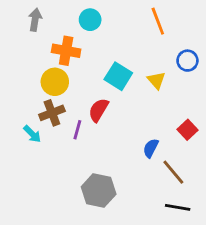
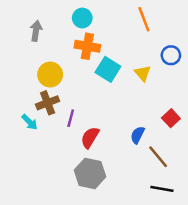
gray arrow: (35, 20) -> (36, 31), moved
orange cross: (66, 51) -> (87, 46), moved
red semicircle: (99, 110) -> (90, 137), moved

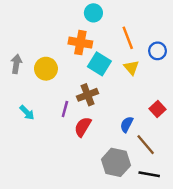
cyan circle: (82, 18) -> (93, 13), moved
orange line: (144, 19) -> (128, 38), moved
gray arrow: (36, 31) -> (16, 64), moved
brown cross: (48, 103) -> (88, 95), moved
gray hexagon: (90, 173) -> (116, 162), moved

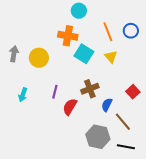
blue circle: (158, 51) -> (131, 31), moved
brown cross: (88, 95) -> (90, 89), moved
cyan arrow: (27, 113) -> (23, 95), turned 64

